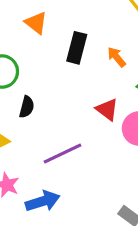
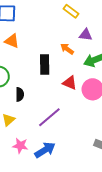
black rectangle: (77, 48) -> (45, 64), moved

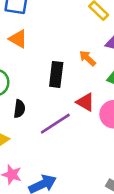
purple line: (49, 117) -> (55, 124), moved

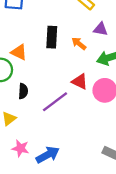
orange triangle: (18, 39) -> (19, 52), moved
black rectangle: (56, 74) -> (52, 37), moved

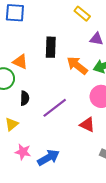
orange arrow: (79, 44) -> (77, 65), moved, size x1.5
red triangle: (80, 82) -> (87, 125), moved

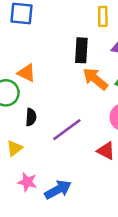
yellow rectangle: (82, 14) -> (103, 16), turned 49
black rectangle: (51, 47) -> (81, 50), moved

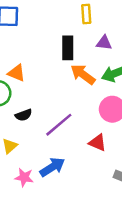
black semicircle: (31, 117) -> (24, 115), turned 70
blue arrow: (58, 190) -> (52, 167), moved

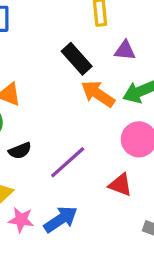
black rectangle: (68, 48) -> (77, 59), turned -40
pink star: (24, 177) -> (21, 220), moved

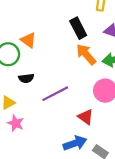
blue arrow: (61, 219) -> (75, 143), moved

